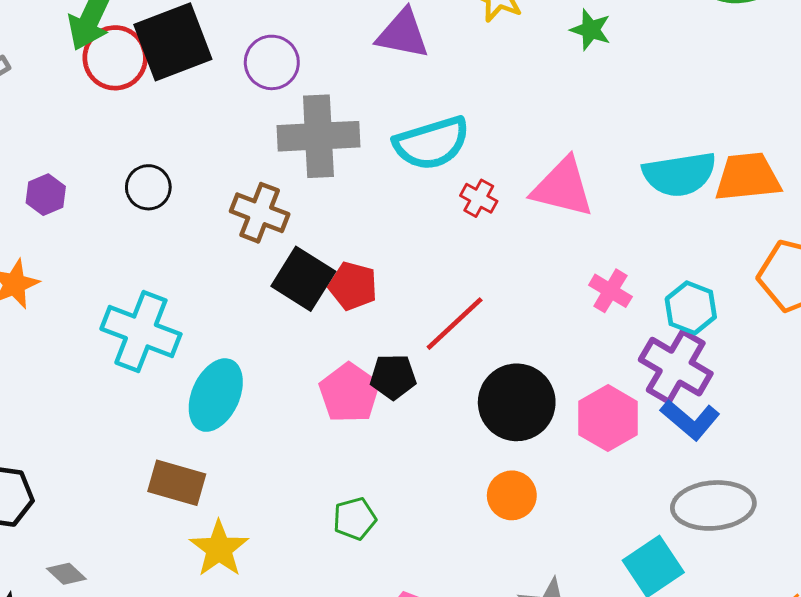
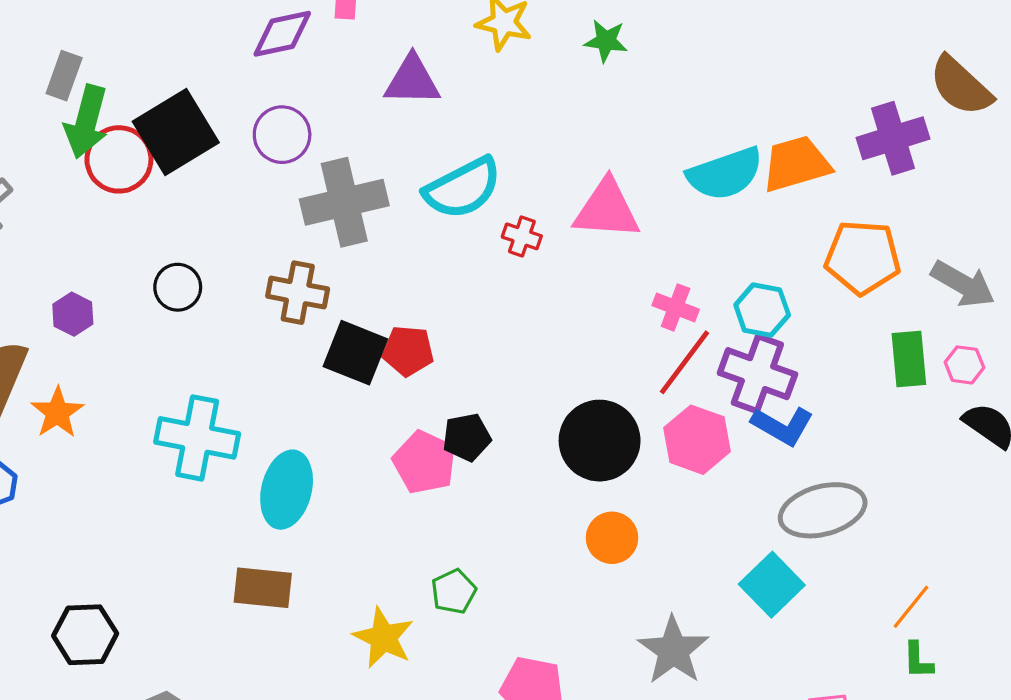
red line: (455, 324) -> (684, 362), moved
yellow star: (219, 549) -> (383, 638), moved

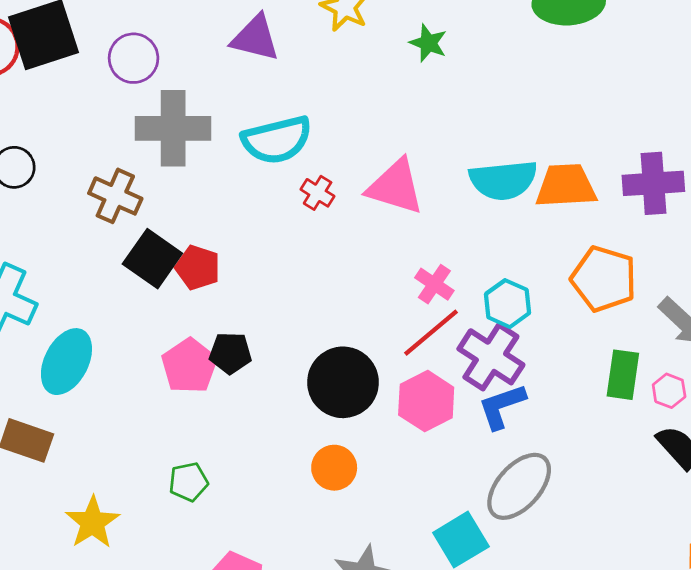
blue L-shape: (782, 426) -> (502, 406), turned 118
gray ellipse: (823, 510) -> (519, 486), turned -46
yellow star: (383, 638) -> (92, 522), moved

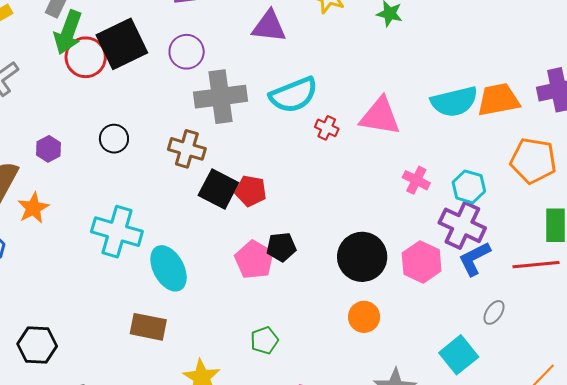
red line: (431, 333) -> (536, 265), moved, turned 42
cyan ellipse: (66, 362) -> (168, 268), turned -48
gray ellipse: (519, 486) -> (494, 312), size x0.5

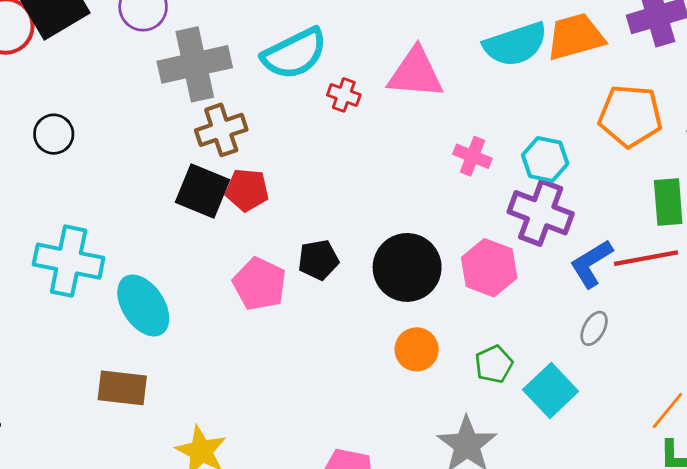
brown cross: (187, 149) -> (221, 130), moved, turned -30
black pentagon: (281, 247) -> (318, 260), moved
blue L-shape: (474, 259) -> (591, 264), moved
green pentagon: (264, 340) -> (494, 364), moved

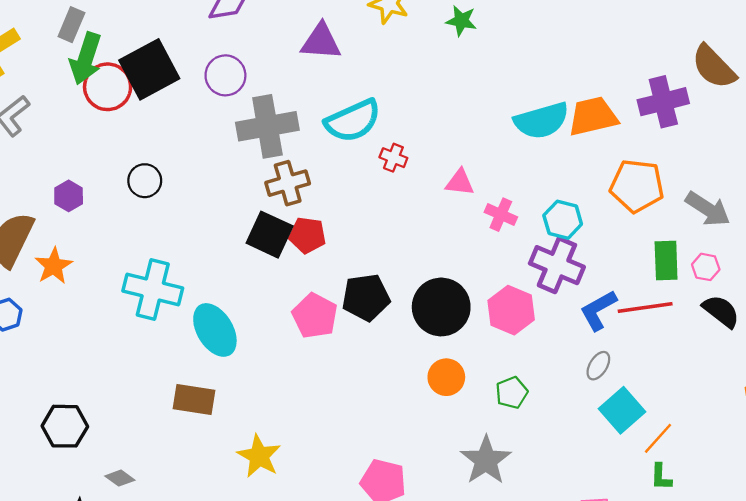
pink triangle: (416, 73) -> (460, 182), moved, size x0.6
black pentagon: (318, 260) -> (366, 297), size x1.4
cyan square: (551, 391) -> (622, 410), moved

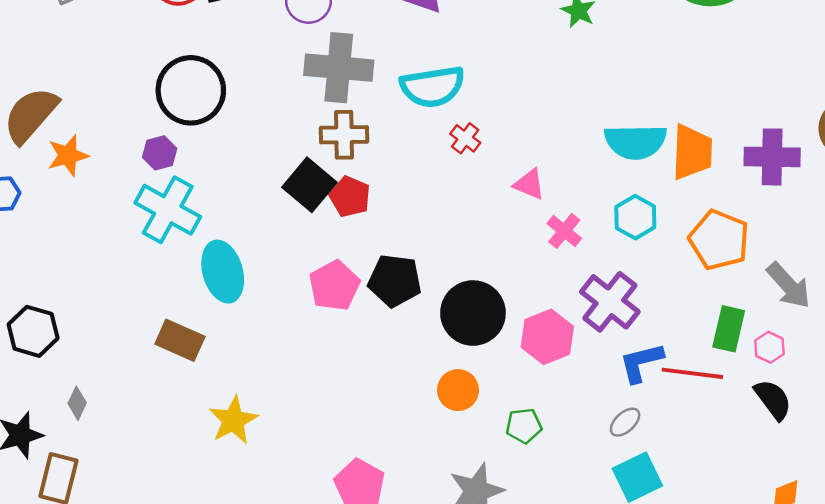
orange trapezoid: (593, 116) -> (692, 152), turned 90
black circle: (145, 181) -> (191, 90), size x1.8
purple hexagon: (69, 196) -> (160, 153), moved
cyan hexagon: (563, 220) -> (635, 217), moved
gray diamond: (120, 478) -> (77, 403), turned 64

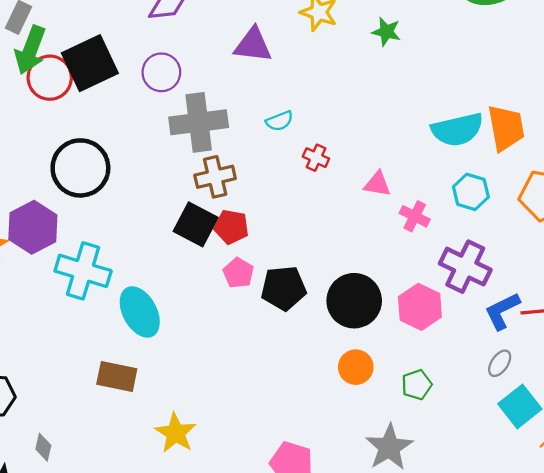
cyan semicircle: (432, 87) -> (279, 121), size x0.5
purple hexagon: (160, 153) -> (33, 227), moved, size x1.8
pink pentagon: (334, 286) -> (238, 273), moved, size x0.7

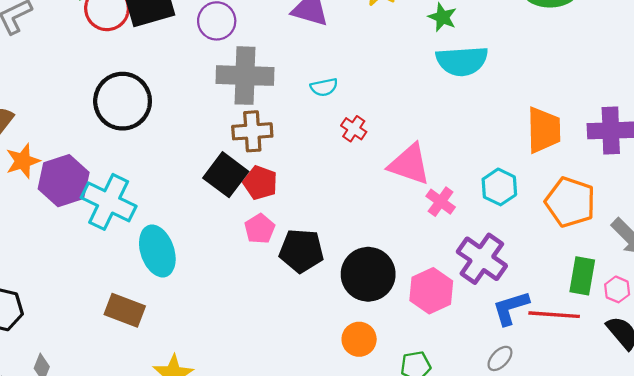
cyan semicircle: (457, 130) -> (462, 61), moved
pink triangle: (377, 184) -> (409, 164), size x1.6
purple hexagon: (33, 227) -> (64, 181), moved

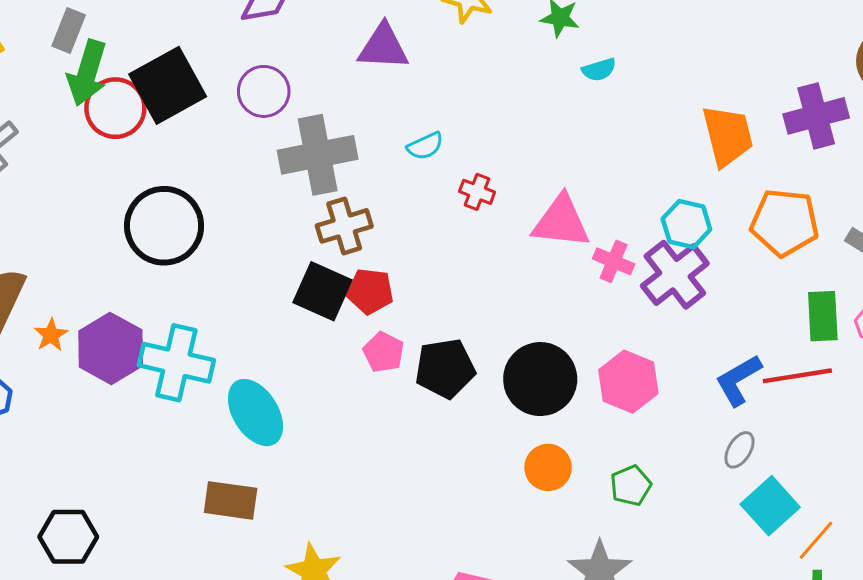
cyan semicircle: (462, 61) -> (599, 70), size x0.5
orange star: (23, 161) -> (51, 335), size x0.7
purple cross: (482, 259) -> (675, 275), moved, turned 30

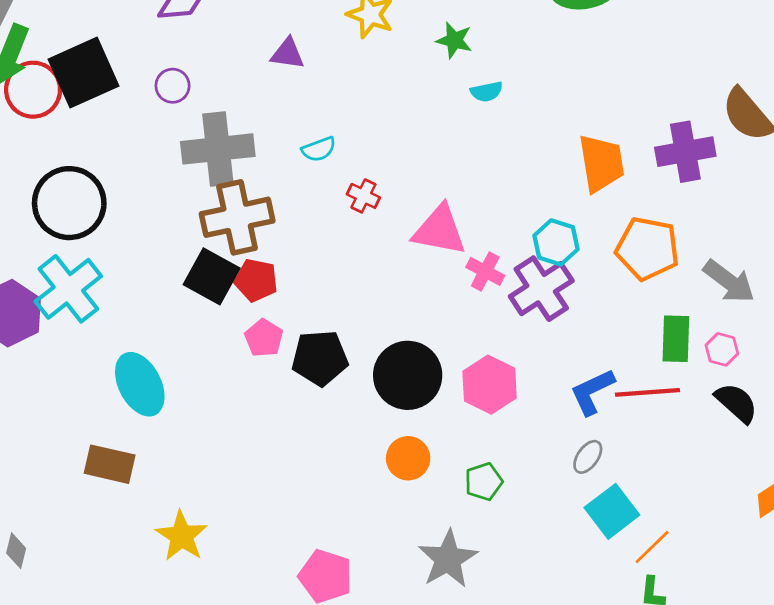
purple triangle: (383, 47) -> (287, 54), size x0.7
purple circle: (264, 91) -> (173, 86), size x0.7
brown cross: (344, 226) -> (237, 217), size x1.4
cyan cross: (176, 363) -> (68, 289), moved, turned 34

